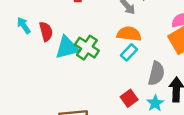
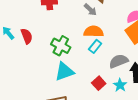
cyan triangle: (67, 48) -> (64, 72), moved
gray semicircle: (156, 73) -> (119, 61), turned -120

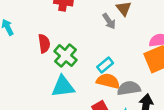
orange semicircle: (94, 31) -> (108, 81), moved
red semicircle: (27, 36) -> (44, 44), moved

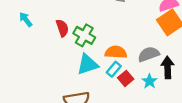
cyan rectangle: (105, 65) -> (114, 69), moved
orange semicircle: (108, 81) -> (116, 52), moved

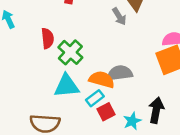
gray semicircle: (149, 54) -> (120, 73), moved

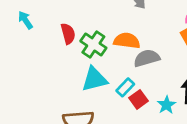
orange semicircle: (102, 80) -> (127, 41), moved

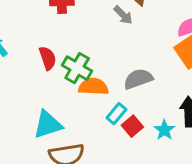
orange semicircle: (127, 41) -> (93, 87), moved
cyan triangle: (95, 79) -> (48, 125), moved

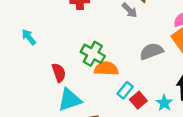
red semicircle: (48, 58) -> (59, 73), moved
gray semicircle: (138, 79) -> (151, 51), moved

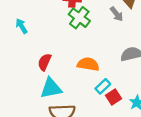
green cross: (93, 54) -> (79, 18), moved
red semicircle: (59, 73) -> (44, 62), turned -144

